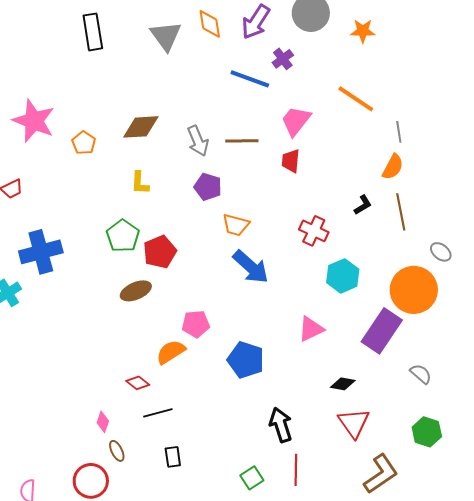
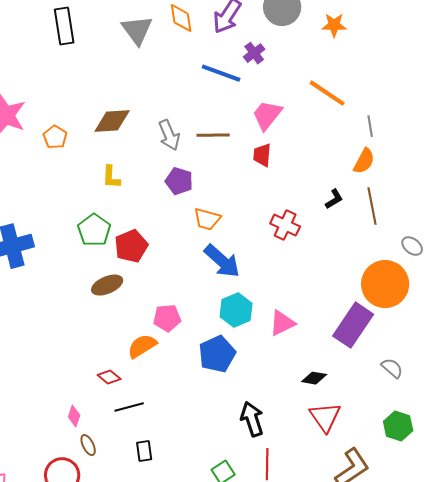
cyan hexagon: (343, 276) -> (236, 310), moved
blue pentagon: (246, 360) -> (217, 354), turned 30

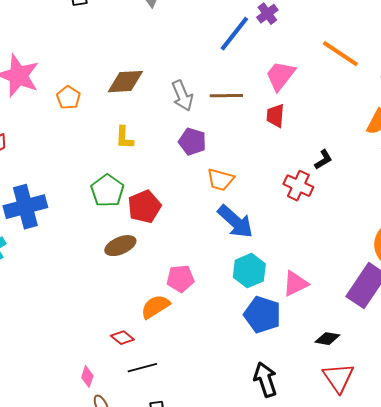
blue line: (221, 73) -> (234, 34), turned -72
black L-shape: (334, 199) -> (323, 160), moved
blue pentagon: (217, 354) -> (262, 315), moved, turned -30

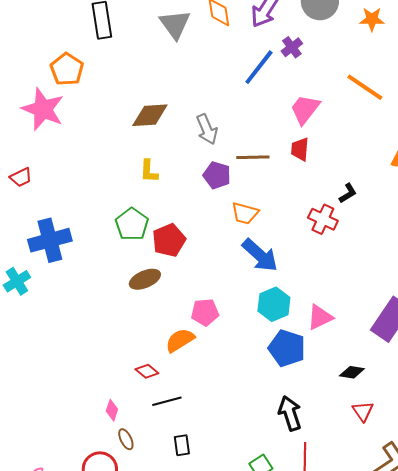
brown line: (226, 96) -> (253, 157), moved
orange pentagon: (68, 98) -> (67, 69), moved, size x1.4
red triangle: (338, 378) -> (363, 411), size x0.7

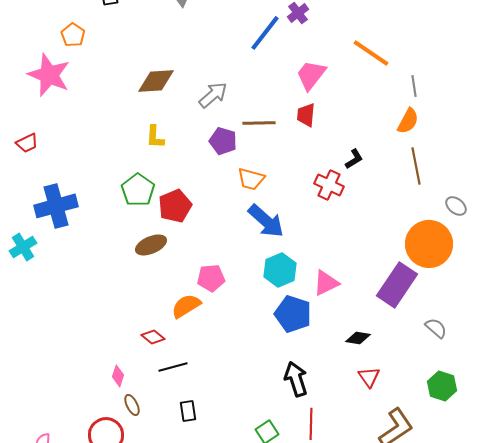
orange pentagon: (67, 69) -> (73, 35), size x0.7
gray arrow: (207, 129) -> (213, 95), turned -108

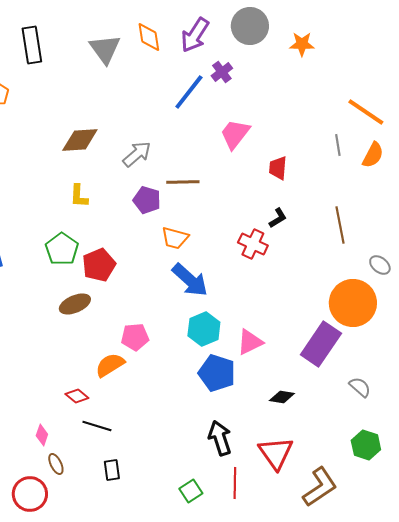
orange line: (371, 53) -> (366, 112), moved
red trapezoid: (306, 115) -> (278, 168), moved
orange semicircle: (408, 121) -> (373, 155), moved
black line: (173, 367) -> (97, 426), turned 32
red triangle: (369, 377) -> (276, 453), moved, size x1.6

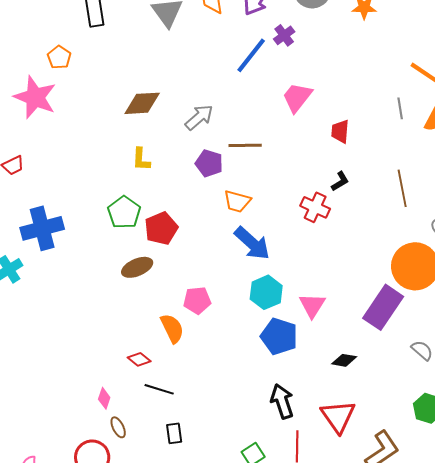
pink triangle: (250, 342) -> (312, 305), turned -32
orange semicircle: (110, 365) -> (172, 328), turned 96

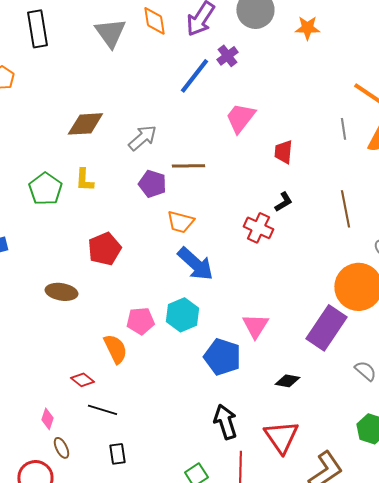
green pentagon: (124, 212) -> (45, 189), moved
brown ellipse: (137, 267) -> (61, 292), moved, turned 32
cyan hexagon: (266, 292) -> (182, 315), moved

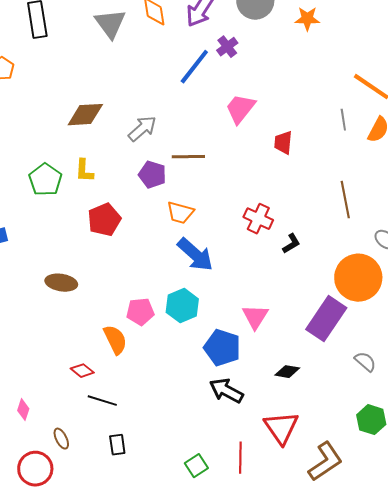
black L-shape: (283, 202) -> (291, 244), moved
red pentagon: (104, 249) -> (104, 220), moved
pink diamond: (47, 419) -> (23, 410), moved
black arrow: (225, 422) -> (226, 391), moved, turned -44

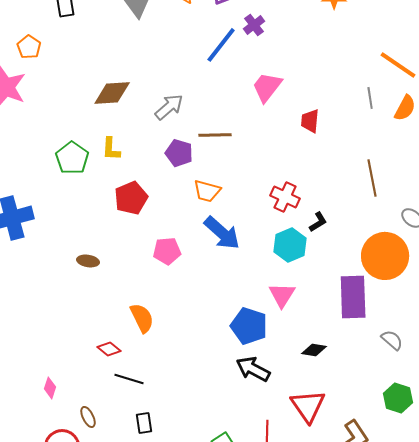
brown ellipse: (61, 283) -> (88, 261), size x0.7
cyan hexagon: (182, 306) -> (290, 245), moved
pink pentagon: (140, 312) -> (167, 251), moved
purple rectangle: (326, 319) -> (353, 297), turned -36

